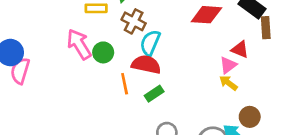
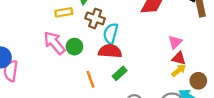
red triangle: (240, 49) -> (179, 58), moved
yellow arrow: (228, 83) -> (179, 70), moved, turned 112
orange line: (125, 84) -> (91, 79), moved

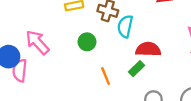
pink arrow: (54, 43) -> (37, 42), moved
red semicircle: (110, 51) -> (148, 49), moved

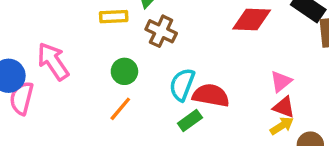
cyan semicircle: (125, 26) -> (182, 84), moved
orange line: (106, 76) -> (120, 109), moved, turned 54

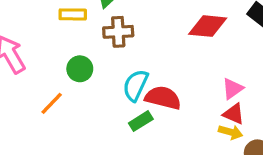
brown cross: (161, 31) -> (118, 32), turned -32
orange line: (120, 109) -> (52, 103), moved
yellow arrow: (282, 126) -> (231, 132), turned 45

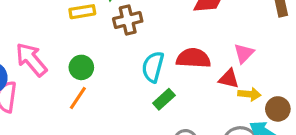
green circle: (80, 69) -> (81, 67), moved
red semicircle: (163, 98) -> (193, 58), moved
red triangle: (234, 114) -> (229, 79), moved

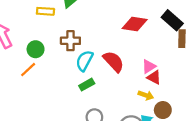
brown cross: (128, 20) -> (70, 41), moved
red semicircle: (193, 58) -> (114, 61), turned 30
red triangle: (229, 79) -> (154, 77), moved

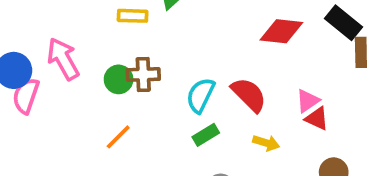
brown cross: (70, 41) -> (143, 75), moved
orange line: (28, 70) -> (118, 137), moved
yellow arrow: (146, 95) -> (266, 143), moved

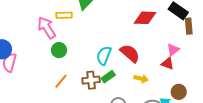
pink arrow: (63, 59) -> (47, 28), moved
brown cross: (143, 75) -> (91, 80), moved
pink triangle: (308, 101) -> (173, 50), moved

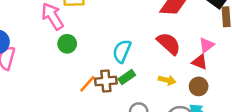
red semicircle: (130, 53) -> (169, 44), moved
orange line: (61, 81) -> (87, 84), moved
brown circle: (179, 92) -> (199, 86), moved

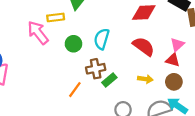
green circle: (67, 44) -> (73, 44), moved
cyan semicircle: (122, 51) -> (102, 39), moved
brown cross: (106, 81) -> (96, 69), moved

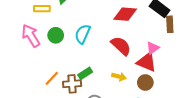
pink arrow: (38, 33) -> (31, 36), moved
red triangle: (173, 60) -> (147, 62), size x1.5
brown cross: (96, 69) -> (72, 84), moved

